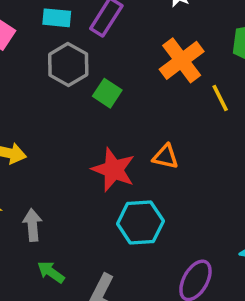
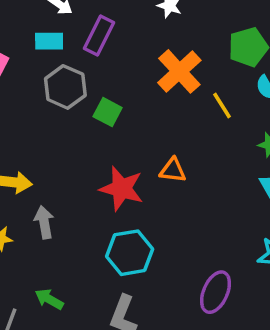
cyan hexagon: (140, 222) -> (130, 253), moved
gray arrow: (32, 225) -> (44, 222), moved
green arrow: (51, 272) -> (49, 299), moved

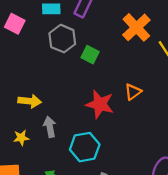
orange triangle: (173, 170) -> (133, 92), turned -42
cyan hexagon: (130, 253) -> (85, 147), moved

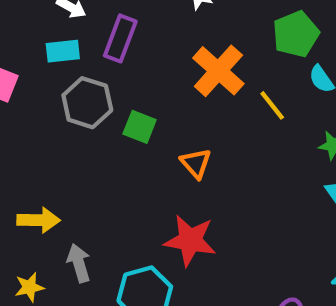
orange triangle: (133, 92) -> (196, 163), moved, turned -30
red star: (100, 104) -> (190, 240), moved

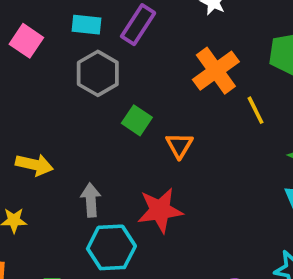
green square: (140, 127) -> (137, 120), moved
red star: (190, 240) -> (160, 210), turned -30
gray arrow: (79, 263) -> (91, 200), moved

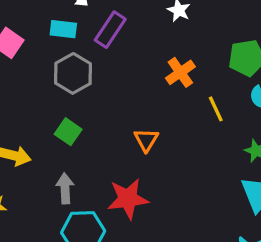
orange cross: (216, 71) -> (180, 72), size x0.7
green square: (137, 120) -> (68, 132), moved

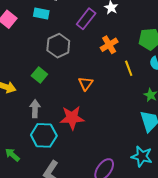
purple rectangle: (110, 30) -> (86, 19), moved
gray hexagon: (73, 73) -> (58, 46), moved

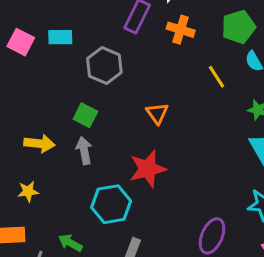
cyan rectangle: (41, 14) -> (60, 37), moved
orange cross: (109, 45) -> (181, 30), moved, turned -30
gray arrow: (35, 109) -> (84, 150), moved

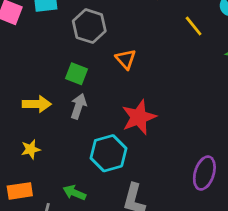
orange triangle: (157, 113) -> (126, 59), moved
gray arrow: (84, 150) -> (79, 106), turned 35

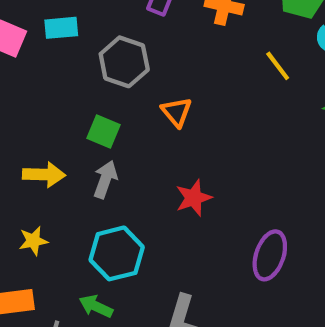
red star: (139, 117) -> (194, 198), size x0.7
cyan hexagon: (108, 153) -> (117, 253), moved
purple ellipse: (204, 173) -> (270, 255), moved

